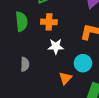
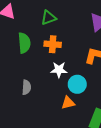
cyan circle: (83, 63) -> (77, 84), moved
orange triangle: (65, 78) -> (68, 103), turned 32

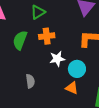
green semicircle: (24, 43) -> (20, 40), turned -144
orange triangle: (68, 103) -> (72, 88), turned 48

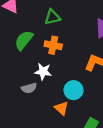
white star: (57, 59) -> (43, 71), moved
gray semicircle: (30, 81) -> (29, 88), moved, turned 64

